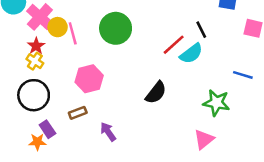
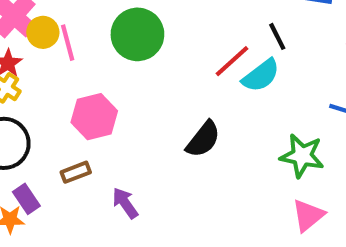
pink triangle: (204, 139) -> (308, 215), moved

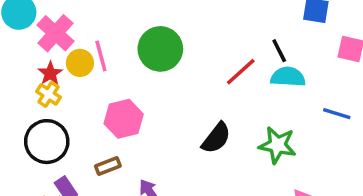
yellow circle: (43, 32) -> (80, 63), moved
cyan semicircle: (261, 76) -> (288, 77), moved, turned -140
green star: (302, 156) -> (277, 145), moved

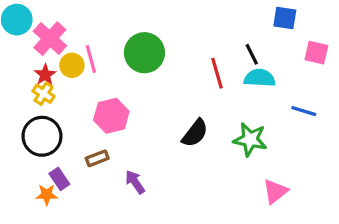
red line: (241, 72) -> (217, 73), turned -64

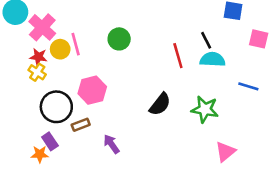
green circle: (144, 53) -> (119, 39), size x0.7
red star: (45, 75) -> (38, 57), turned -30
black circle: (42, 136) -> (56, 107), moved

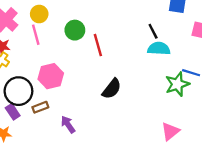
yellow circle: (60, 49) -> (39, 14), moved
red line: (178, 56) -> (98, 45), moved
green star: (205, 109) -> (177, 84), moved, turned -30
purple rectangle: (50, 141) -> (13, 112), moved

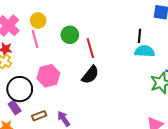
black line: (153, 31) -> (139, 36), turned 32
black semicircle: (112, 89) -> (90, 75), moved
brown rectangle: (40, 107) -> (39, 116), moved

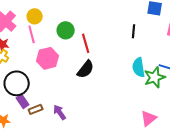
cyan semicircle: (145, 51) -> (139, 67), moved, turned -102
pink hexagon: (48, 76) -> (48, 58), moved
purple rectangle: (15, 107) -> (23, 101), moved

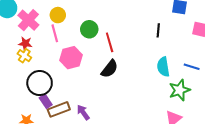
green star: (155, 77) -> (180, 90), moved
brown rectangle: (36, 109) -> (59, 109), size x1.5

